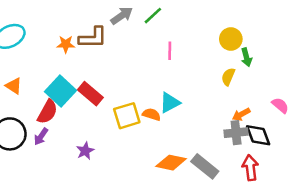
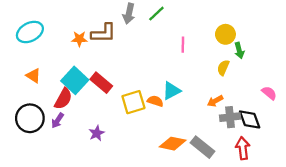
gray arrow: (122, 16) -> (129, 14), turned 138
pink line: (170, 51) -> (183, 45), moved
orange arrow: (241, 114) -> (215, 101), moved

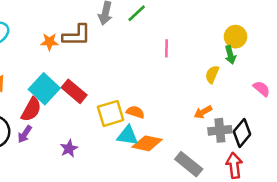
yellow circle: (225, 34) -> (235, 37), moved
cyan triangle: (171, 91) -> (128, 136), moved, turned 36
pink semicircle: (269, 93) -> (262, 89), moved
black diamond: (250, 119) -> (242, 133), turned 60
orange diamond: (173, 144) -> (147, 143), moved

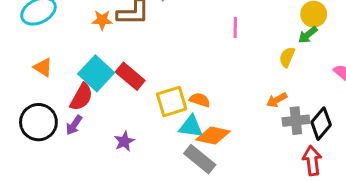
green arrow: (230, 55) -> (308, 35), turned 66
gray rectangle: (189, 164) -> (200, 159), moved

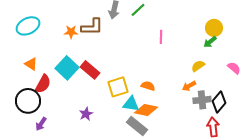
yellow semicircle: (287, 57) -> (198, 66), moved, turned 32
red semicircle: (81, 97) -> (43, 84), moved
orange semicircle: (200, 100) -> (148, 86), moved
purple arrow: (74, 125) -> (41, 124), moved

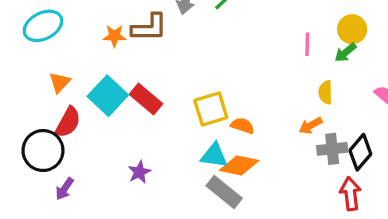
pink line: (161, 37) -> (307, 44), moved
orange triangle: (31, 64) -> (60, 82), moved, turned 40
yellow semicircle: (198, 66) -> (326, 92), turned -56
yellow square: (118, 87) -> (211, 109), moved

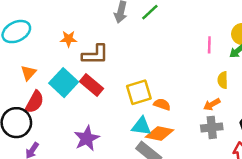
brown L-shape: (149, 28) -> (95, 55), moved
gray cross: (332, 149) -> (212, 127), moved
purple star: (139, 172) -> (87, 138), size x1.5

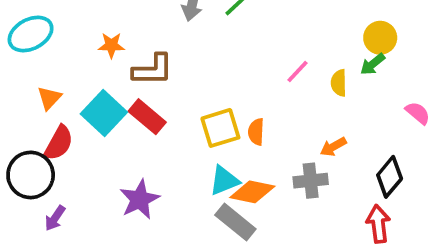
pink line: (209, 45) -> (297, 72), moved, turned 42
yellow semicircle: (223, 80) -> (339, 83), moved
orange semicircle: (162, 104) -> (256, 132), moved, turned -105
cyan triangle: (141, 126) -> (224, 181), turned -30
gray cross: (212, 127) -> (311, 181), moved

